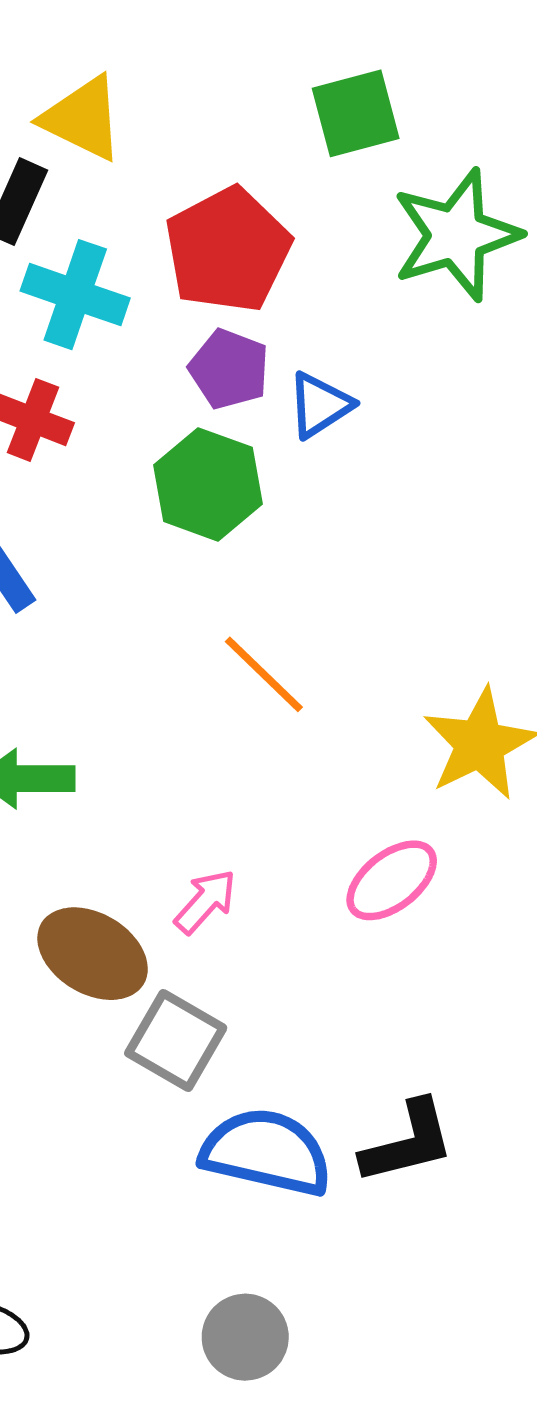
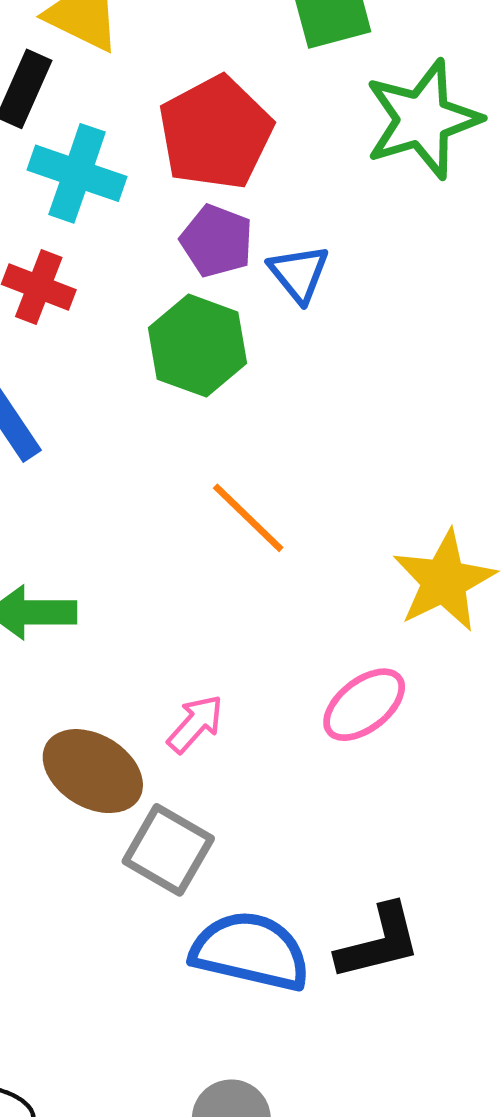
blue triangle: (320, 405) -> (299, 274), turned -36

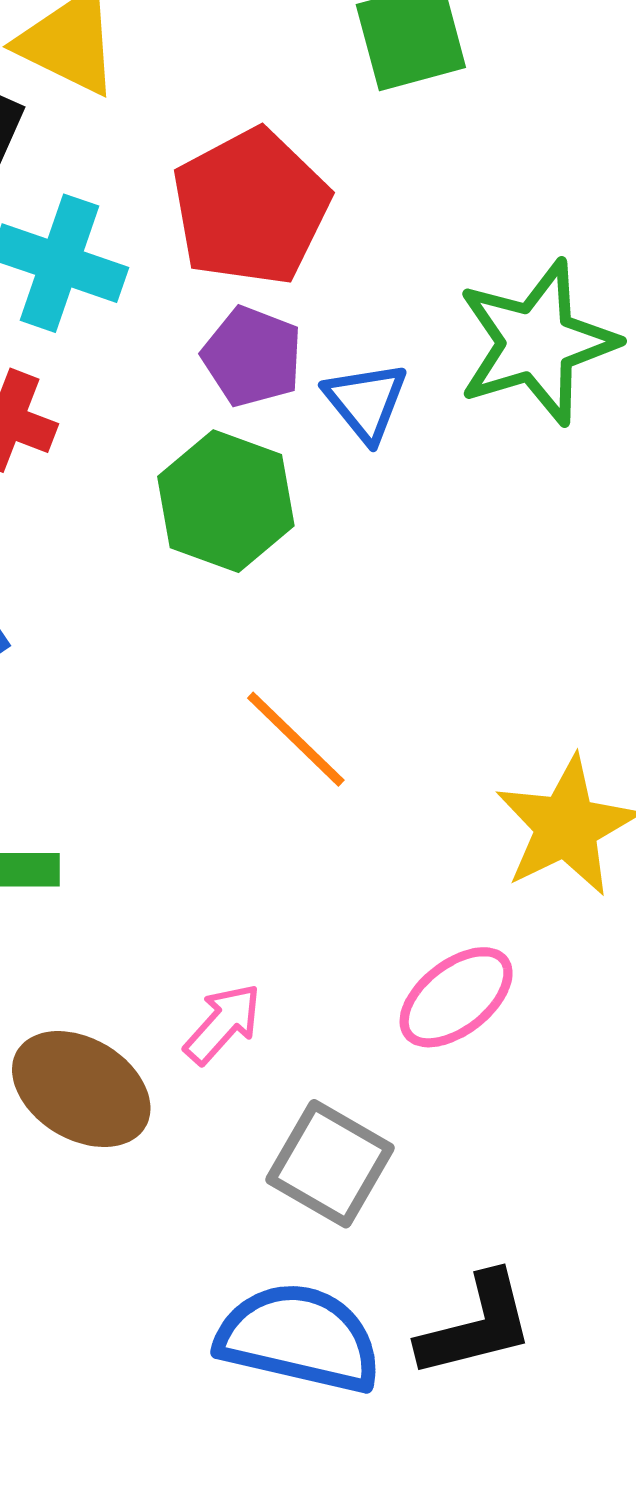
green star: (423, 119) -> (537, 342), moved
gray square: (168, 850) -> (330, 1164), moved

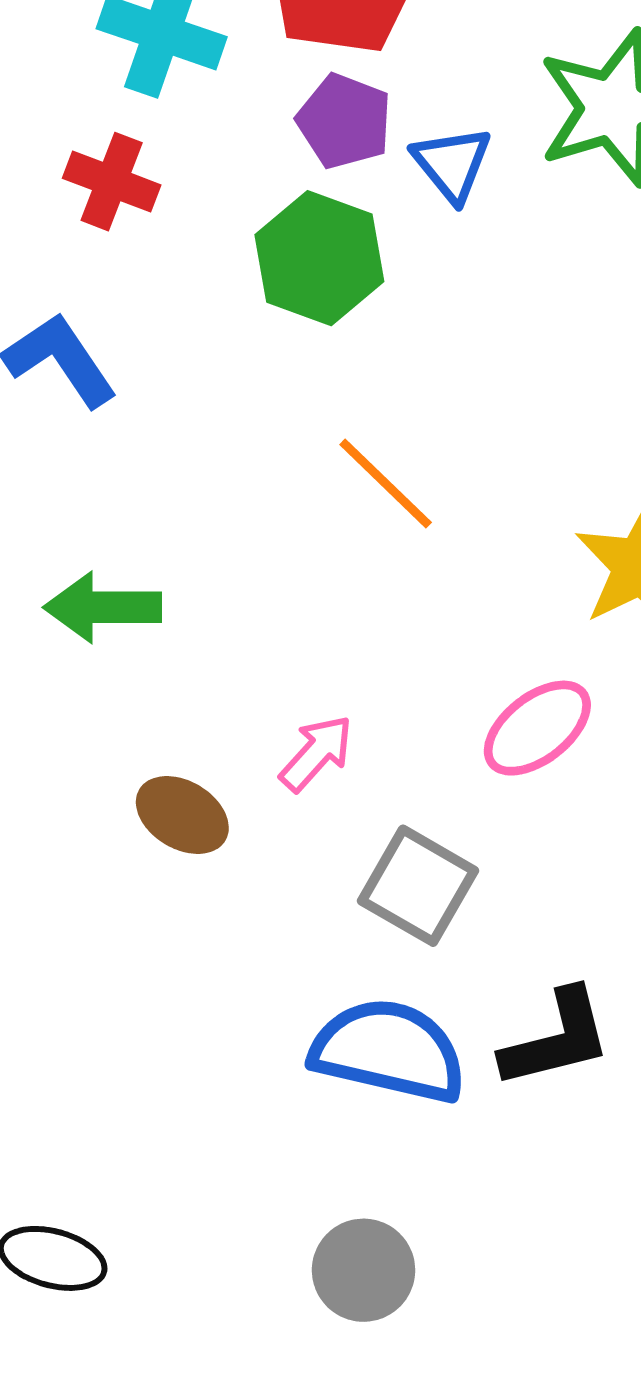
brown ellipse: (81, 1089) -> (182, 815), size x0.7

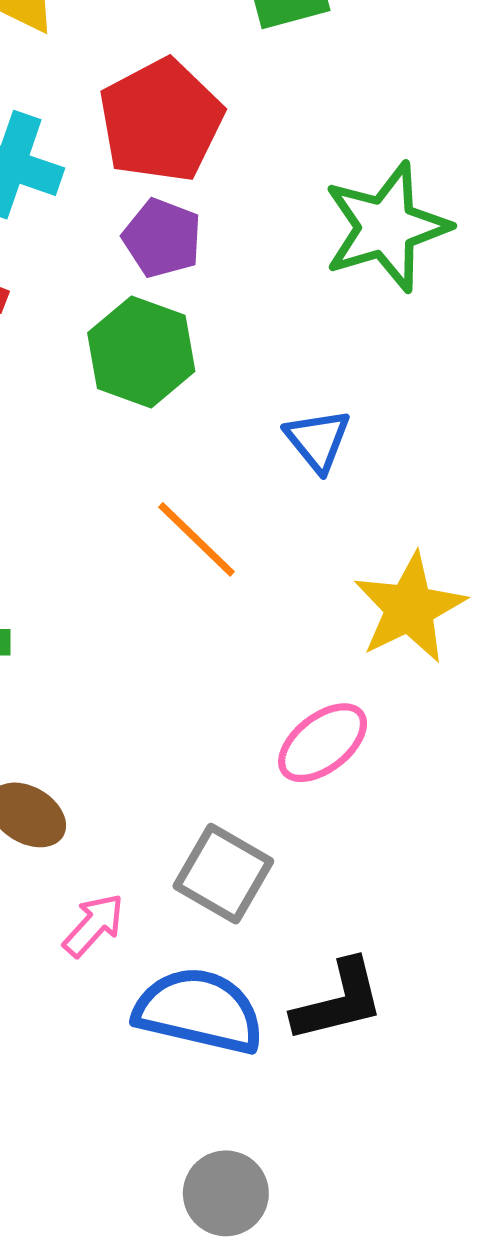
blue triangle: (452, 164) -> (318, 440), moved
pink arrow: (316, 753) -> (94, 925), moved
gray circle: (364, 1270) -> (226, 1193), moved

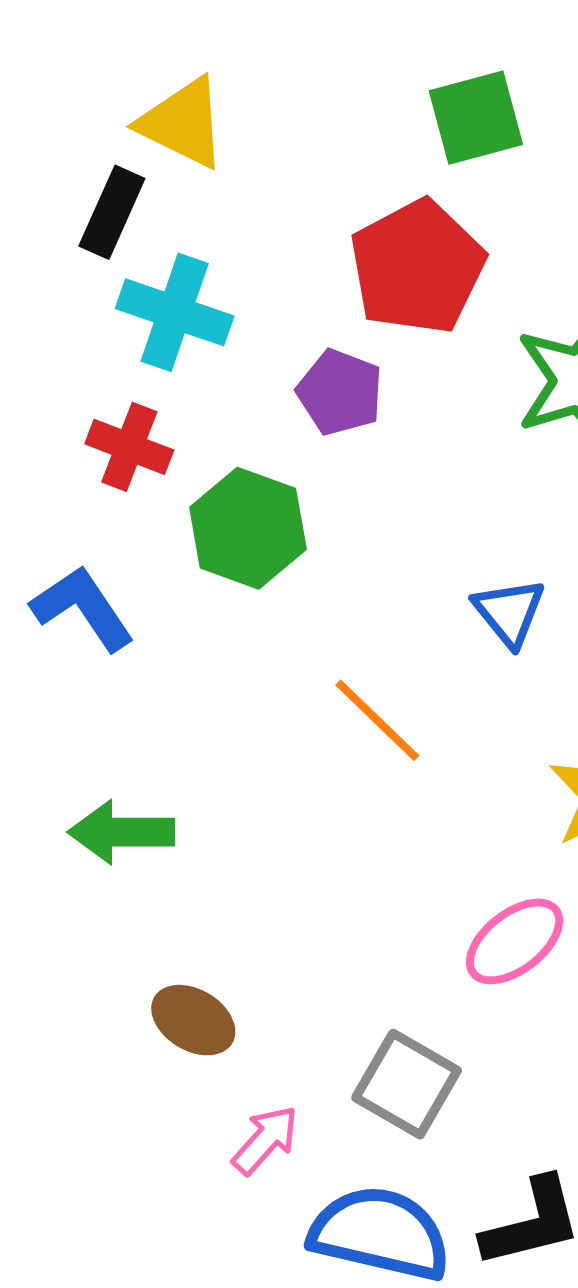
red pentagon: (161, 121) -> (417, 267), moved
green hexagon: (141, 352) -> (248, 528), moved

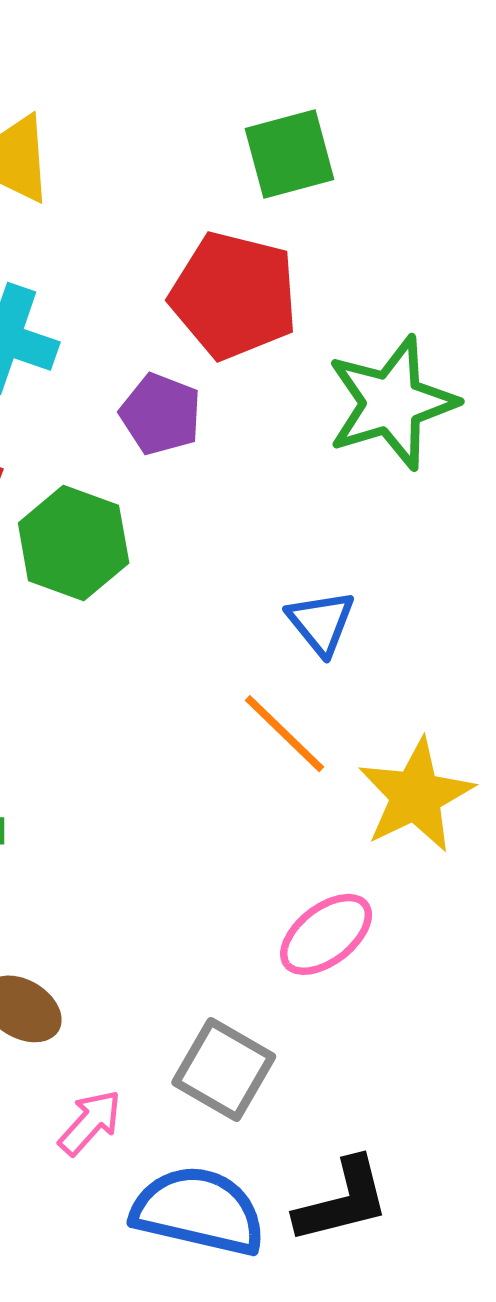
red pentagon: (417, 267) -> (234, 295), turned -30
orange line: (377, 720) -> (284, 734), moved

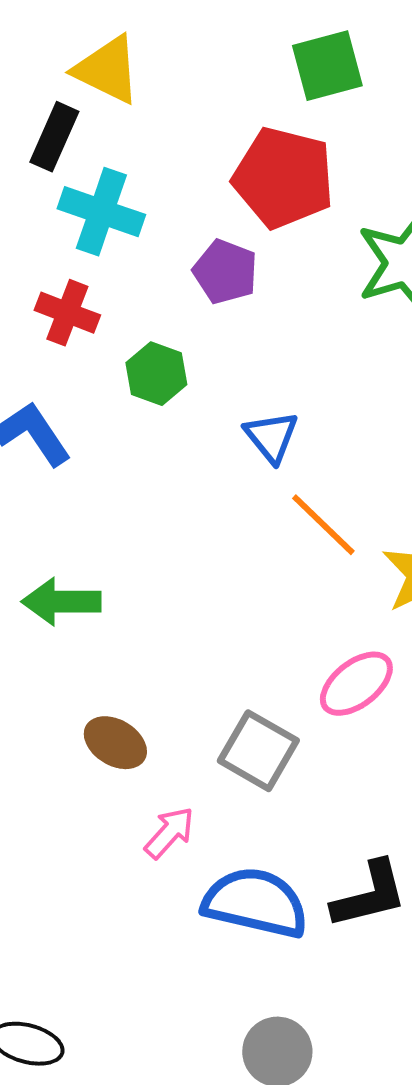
green hexagon: (74, 543) -> (156, 374), size x0.7
blue triangle: (321, 623) -> (271, 437), moved
gray square: (224, 1070) -> (258, 751), moved

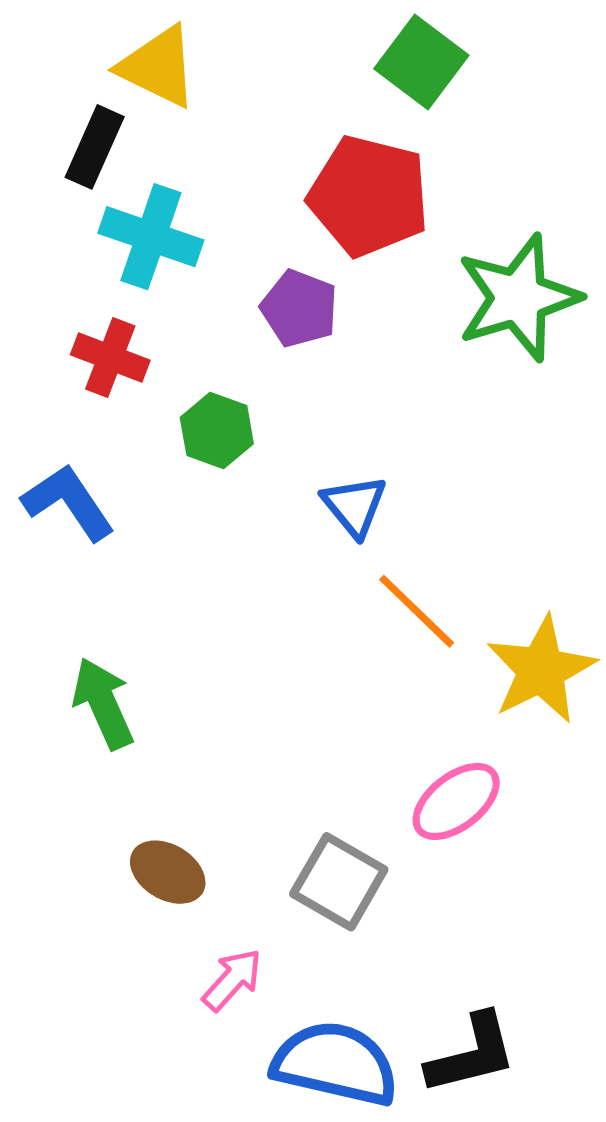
green square: (327, 66) -> (421, 62), turned -38
green arrow: (61, 602) -> (103, 703), turned 66

